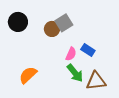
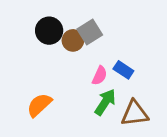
black circle: (18, 22) -> (49, 31), moved
green arrow: (75, 73) -> (105, 102), turned -108

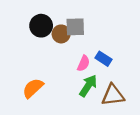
gray square: (90, 32) -> (75, 27), turned 30

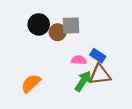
pink semicircle: (83, 63) -> (79, 60), turned -112
brown triangle: (113, 95) -> (100, 75), moved

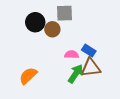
gray square: (71, 26) -> (65, 13), moved

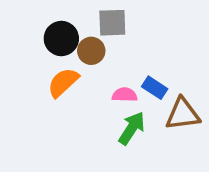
brown triangle: (91, 68) -> (183, 114), moved
orange semicircle: (28, 76) -> (63, 82), moved

